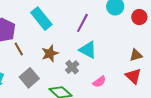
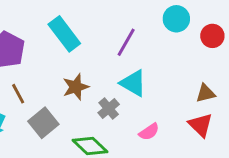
brown line: (19, 49) -> (18, 94), moved

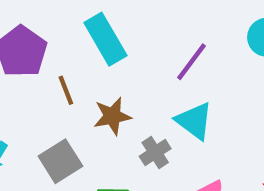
brown line: (18, 94) -> (66, 90), moved

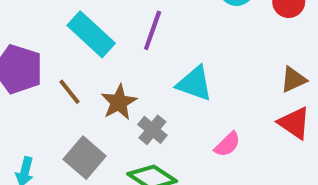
purple line: (192, 62) -> (153, 30), moved
gray cross: (155, 152) -> (152, 130), moved

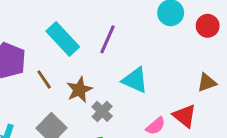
red triangle: (294, 123) -> (185, 116), moved

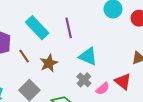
purple line: (108, 39) -> (69, 28), turned -36
gray cross: (102, 111) -> (84, 80), moved

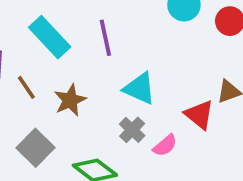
red triangle: (123, 82) -> (199, 115), moved

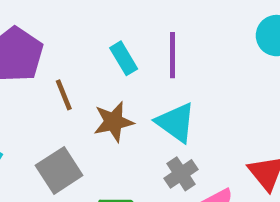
cyan rectangle: (50, 37) -> (124, 58), moved, size x0.6
cyan triangle: (140, 88) -> (176, 122), moved

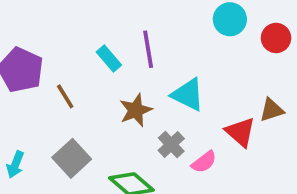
brown star: (114, 122) -> (136, 110), moved
cyan triangle: (176, 122) -> (188, 95), moved

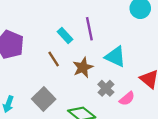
brown line: (65, 96) -> (54, 59), moved

